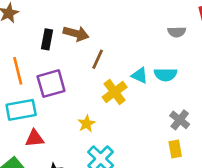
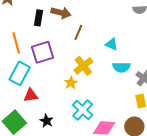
cyan semicircle: (165, 75) -> (121, 67), moved
yellow cross: (115, 92) -> (83, 66), moved
cyan rectangle: (21, 110) -> (20, 73), turned -50

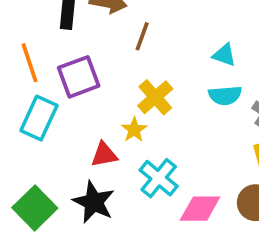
cyan triangle: (111, 44) -> (224, 55), moved
red triangle: (31, 95) -> (104, 155), moved
black star: (47, 121) -> (94, 202), size x1.6

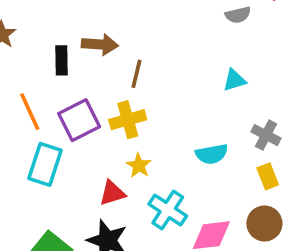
cyan triangle: (224, 55) -> (234, 80), moved, turned -30
cyan semicircle: (225, 95) -> (212, 154), moved
yellow cross: (155, 97) -> (128, 120), moved, turned 32

